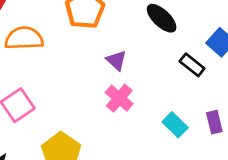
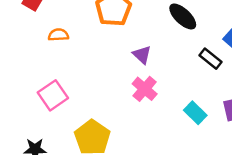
orange semicircle: (24, 38) -> (58, 35), size x0.6

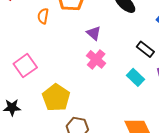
orange semicircle: (58, 35) -> (43, 16), moved, turned -77
black rectangle: (210, 59) -> (145, 49), moved

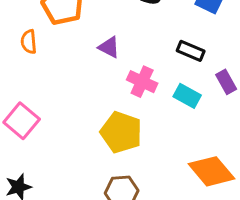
pink cross: (96, 59) -> (142, 82), moved
yellow pentagon: (56, 98) -> (121, 132), moved

